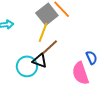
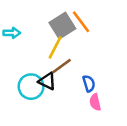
blue semicircle: (92, 58) -> (89, 83), moved
pink semicircle: (80, 73) -> (95, 102), size x0.6

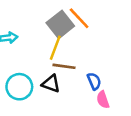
brown line: (62, 66) -> (64, 66), turned 50
cyan circle: (31, 87) -> (19, 87), moved

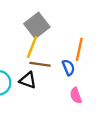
orange line: (79, 18) -> (79, 49), moved, turned 55
blue semicircle: (94, 81) -> (68, 67), moved

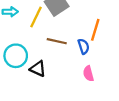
yellow line: (32, 47) -> (36, 17), moved
black triangle: (28, 80) -> (38, 69), moved

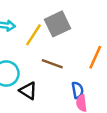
blue semicircle: (84, 46) -> (77, 90), moved

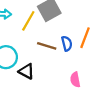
blue semicircle: (77, 90) -> (67, 44), moved

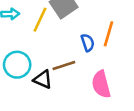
brown line: (47, 46) -> (64, 66), moved, turned -30
pink semicircle: (75, 80) -> (101, 84), size x1.5

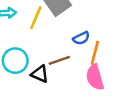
orange line: (109, 34) -> (95, 53), moved
blue semicircle: (88, 43) -> (81, 38), turned 84

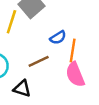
black triangle: (40, 74) -> (22, 89), moved

